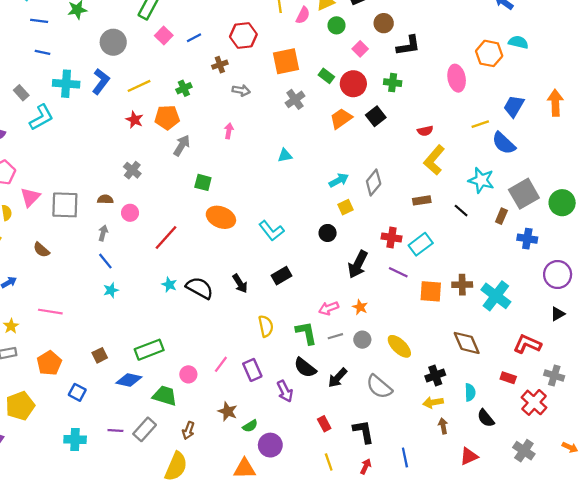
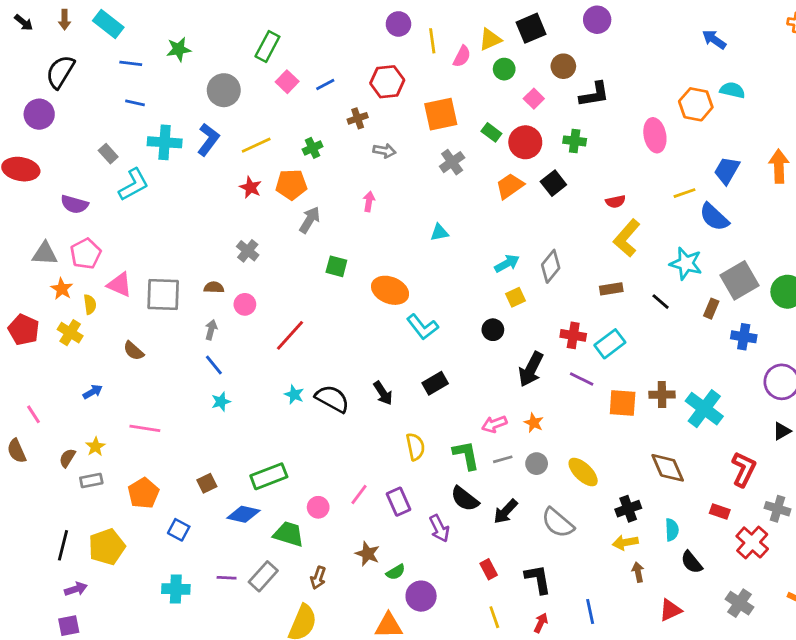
pink triangle: (30, 197) -> (119, 285), turned -50
orange ellipse: (221, 217) -> (390, 290), moved
red L-shape: (527, 344) -> (744, 469), turned 92

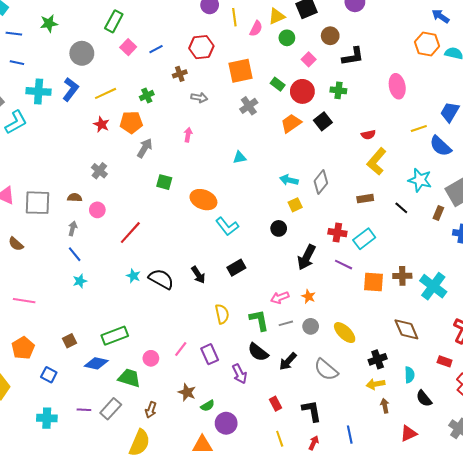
orange hexagon: (696, 104) -> (427, 44), moved
cyan arrow: (507, 263) -> (289, 180), turned -138

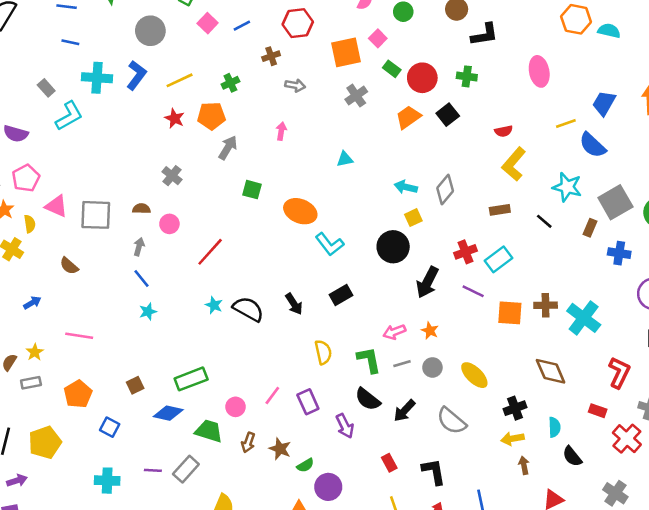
pink square: (309, 59) -> (378, 38), moved
black circle: (279, 228) -> (393, 247), size x1.6
red cross: (337, 233) -> (465, 252), turned -30
brown arrow: (151, 410) -> (248, 442), moved

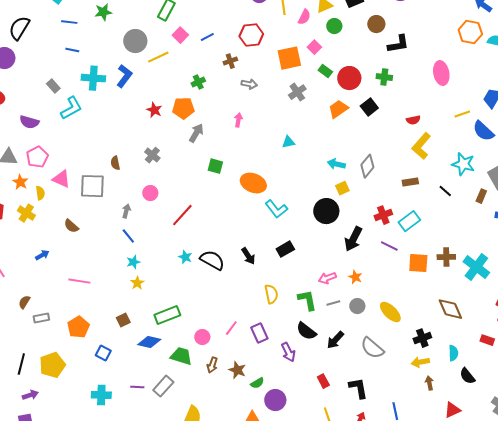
yellow line: (180, 80) -> (158, 57), moved
brown semicircle: (141, 209) -> (115, 163), moved, turned -104
yellow star: (35, 352) -> (137, 283), moved

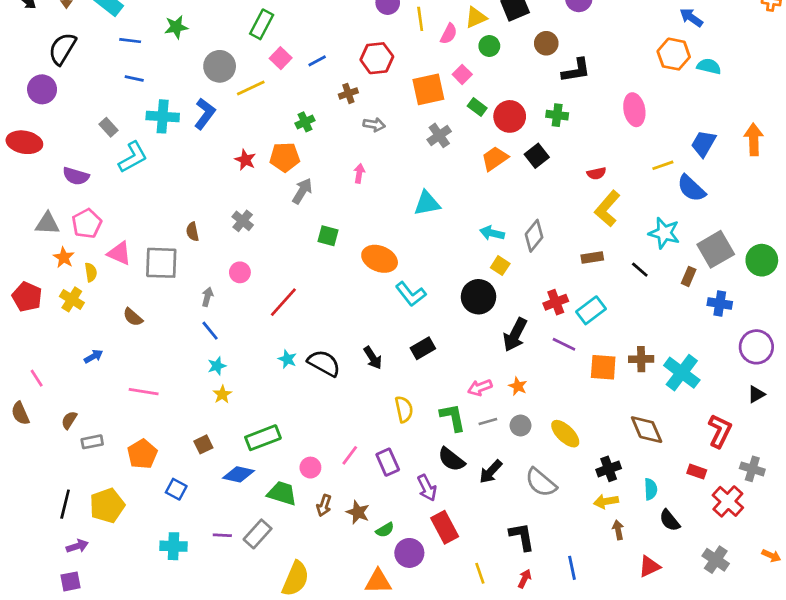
cyan triangle: (288, 142) -> (427, 203), size x1.5
yellow square: (342, 188) -> (500, 266), turned -32
red rectangle: (323, 381) -> (445, 527), moved, size x1.6

